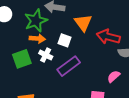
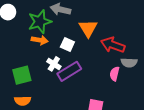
white cross: (46, 55) -> (54, 64), moved
green square: (22, 59) -> (22, 75), moved
pink semicircle: (114, 76) -> (115, 74), moved, turned -40

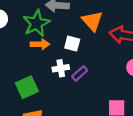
white cross: (54, 64) -> (61, 68), turned -32
purple rectangle: (69, 71) -> (80, 73), size x0.6

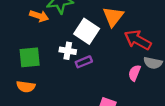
orange arrow: (40, 44) -> (39, 16), moved
white square: (72, 44) -> (87, 31), size x1.5

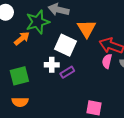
orange arrow: (39, 16) -> (22, 38), turned -49
pink semicircle: (134, 73) -> (107, 61), moved

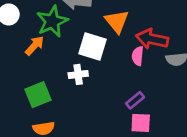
pink semicircle: (107, 61) -> (138, 56), moved
purple rectangle: (67, 72) -> (135, 100), moved

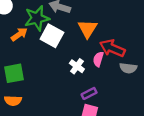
white square: (92, 47) -> (52, 36), moved
white cross: (78, 74) -> (77, 66), moved, turned 32

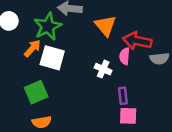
white square: (52, 36) -> (52, 58), moved
purple rectangle: (89, 93) -> (123, 96), turned -56

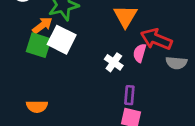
green square: (36, 92) -> (39, 45), moved, turned 30

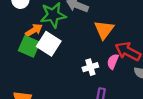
white cross: (114, 62) -> (90, 67), turned 32

